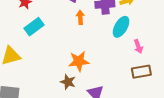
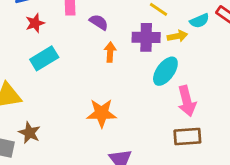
pink arrow: (138, 46) -> (187, 101), size x1.5
brown star: (68, 82) -> (29, 133), moved

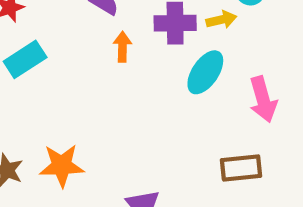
pink arrow: (187, 101) -> (263, 99), moved
orange star: (102, 113) -> (62, 166), moved

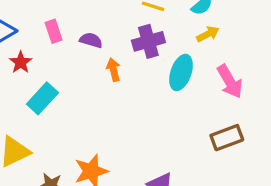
yellow arrow: (221, 20) -> (208, 34), moved

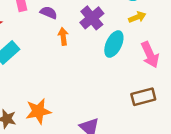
purple cross: (148, 41) -> (92, 18), turned -30

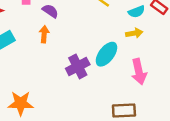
purple cross: (92, 18) -> (78, 66), moved
orange arrow: (63, 36) -> (44, 34), moved

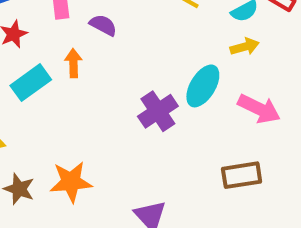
orange arrow: (44, 34) -> (73, 63), moved
pink arrow: (139, 72) -> (259, 109), turned -45

